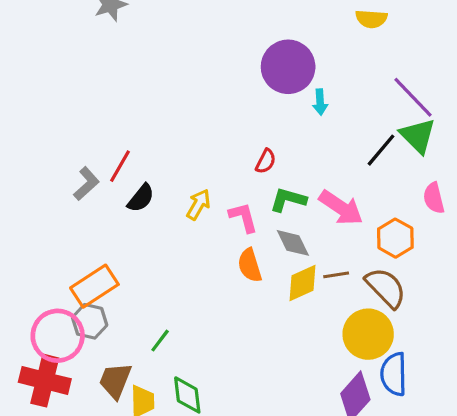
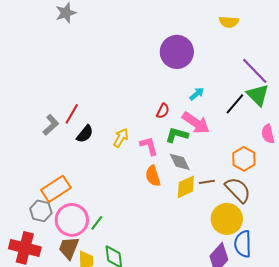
cyan arrow: (320, 102) -> (197, 94), moved, turned -126
pink arrow: (341, 208) -> (196, 123), moved
gray hexagon: (90, 321) -> (41, 211), moved
pink circle: (58, 336) -> (72, 220), moved

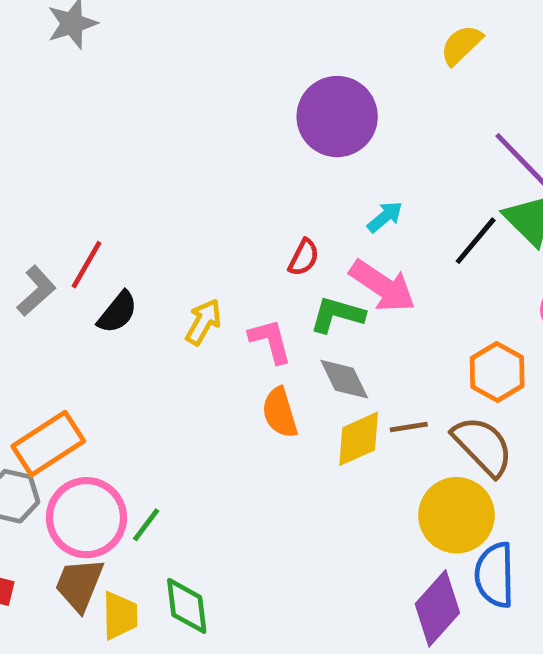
yellow semicircle: (229, 22) -> (461, 45), turned 132

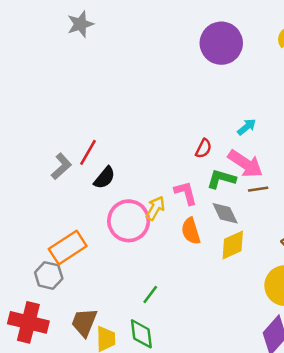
purple circle: (337, 117) -> (221, 43), moved
yellow arrow: (203, 322) -> (155, 208), moved
brown line: (409, 427) -> (258, 189), moved
pink circle: (86, 518) -> (129, 221), moved
green line: (146, 525) -> (150, 294), moved

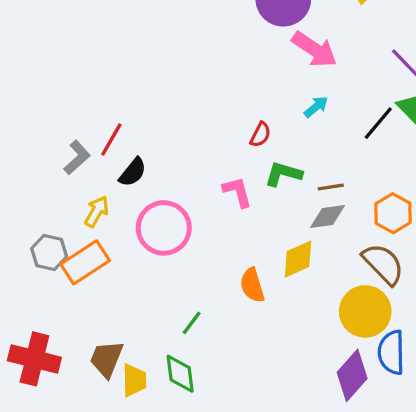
pink arrow: (245, 164) -> (314, 49), moved
yellow arrow: (155, 208) -> (97, 212), moved
gray diamond: (225, 213) -> (328, 216), moved, turned -72
orange semicircle: (191, 231) -> (252, 285), moved
gray hexagon: (49, 275) -> (49, 252), moved

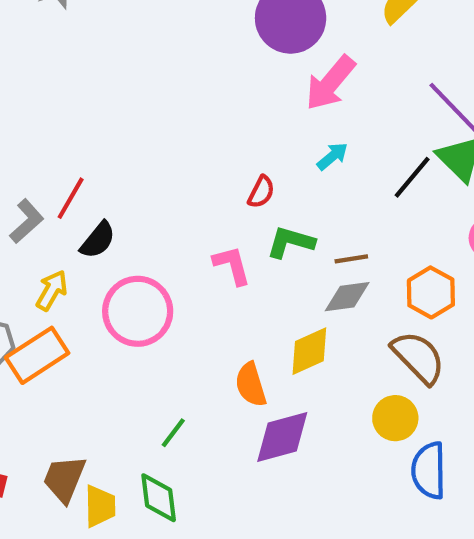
pink arrow: (314, 49) -> (330, 83), turned 96
yellow circle: (365, 311) -> (395, 418), size x0.7
purple diamond: (352, 375) -> (282, 437), moved, turned 33

